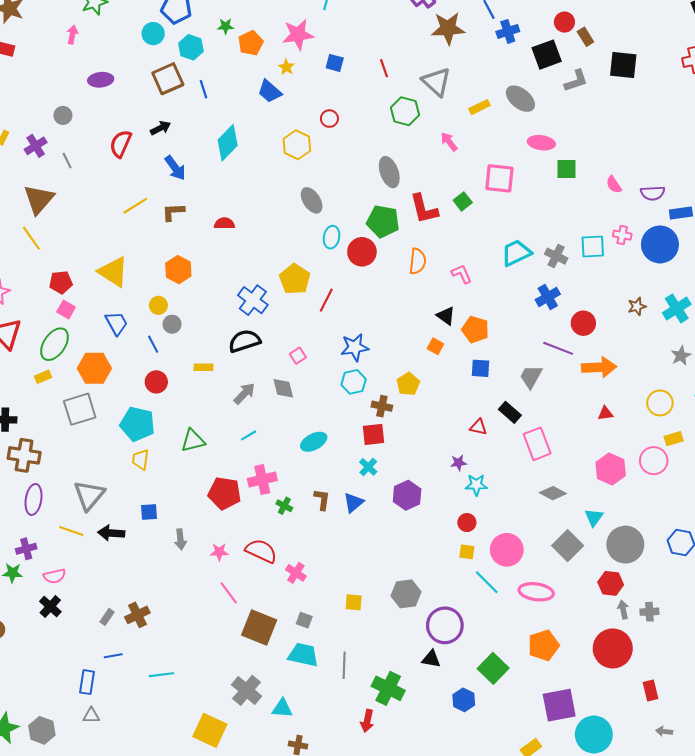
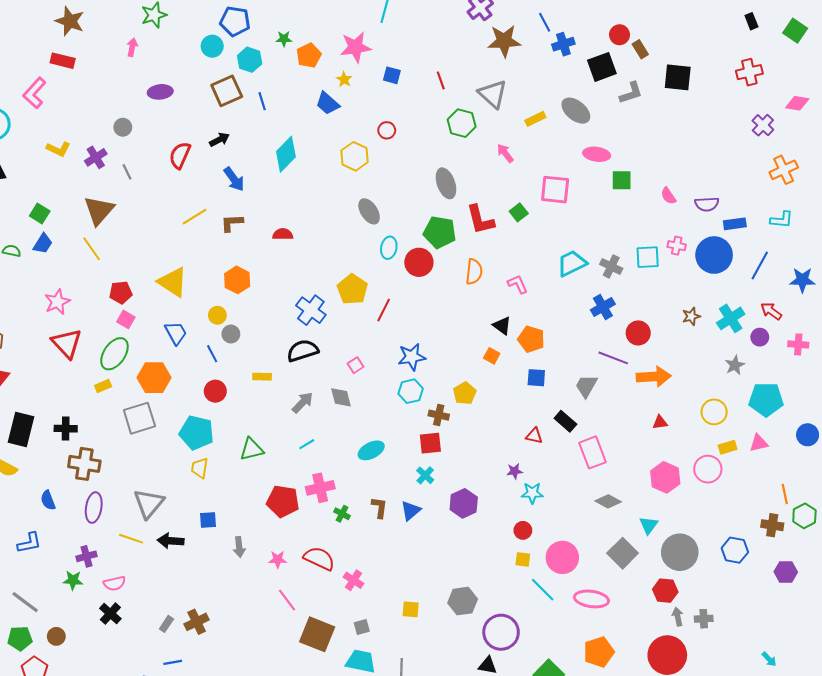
gray square: (304, 620) -> (362, 627), turned -35

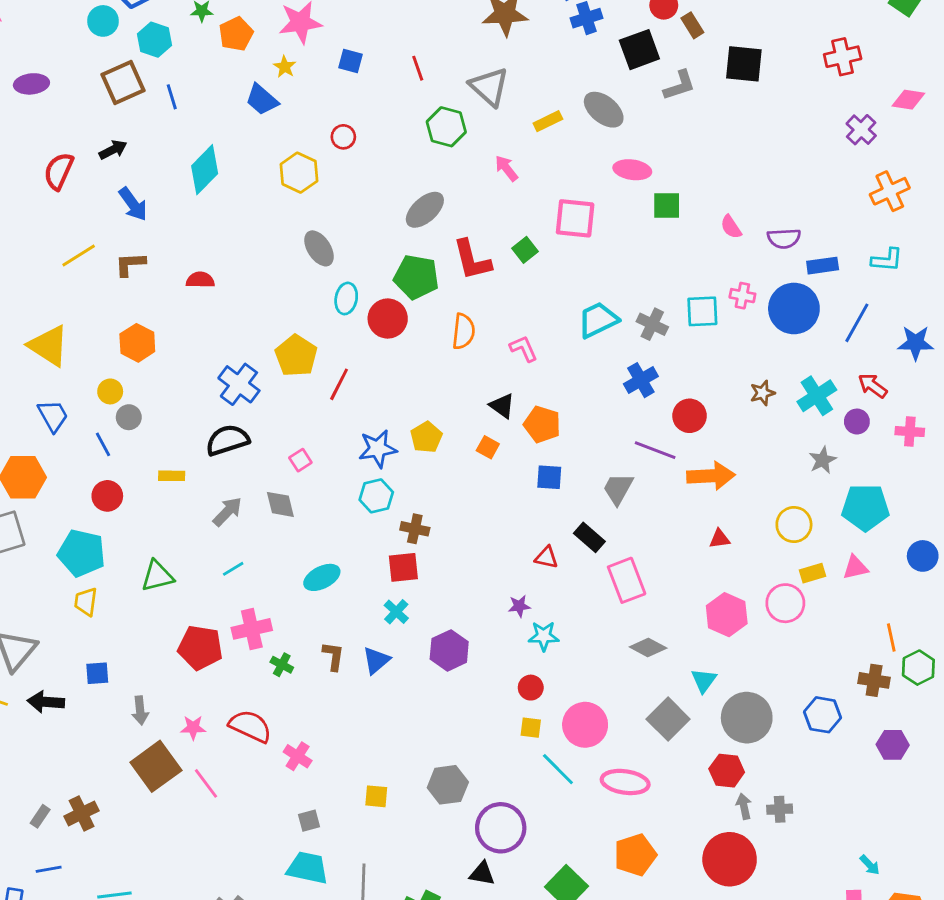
gray ellipse: (446, 183) -> (425, 210), turned 68
yellow pentagon: (465, 393) -> (426, 437), moved
brown square: (317, 634) -> (156, 766), moved, turned 32

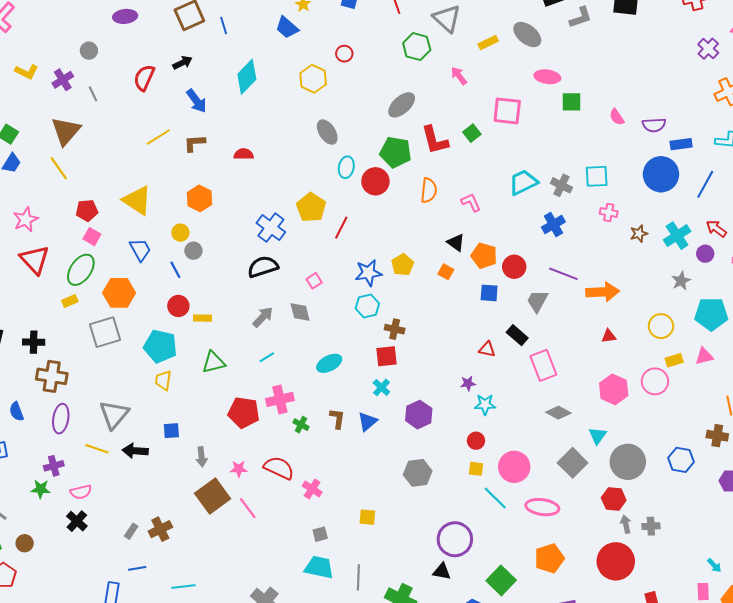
pink cross: (742, 296) -> (609, 212), moved
red circle: (690, 416) -> (514, 267), moved
yellow rectangle: (172, 476) -> (203, 318), moved
gray hexagon: (448, 785) -> (418, 473), moved

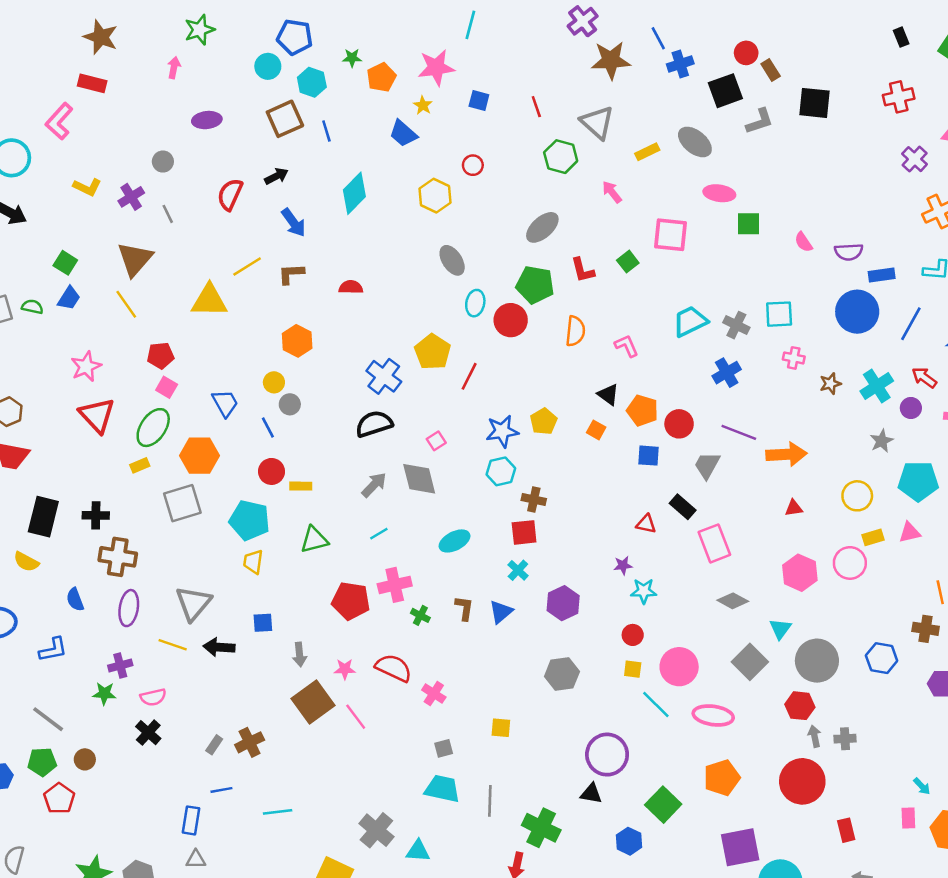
red L-shape: (435, 140) -> (583, 270), size x0.7
yellow triangle: (137, 200) -> (209, 301), moved, turned -32
gray diamond: (300, 312) -> (419, 479), size x1.4

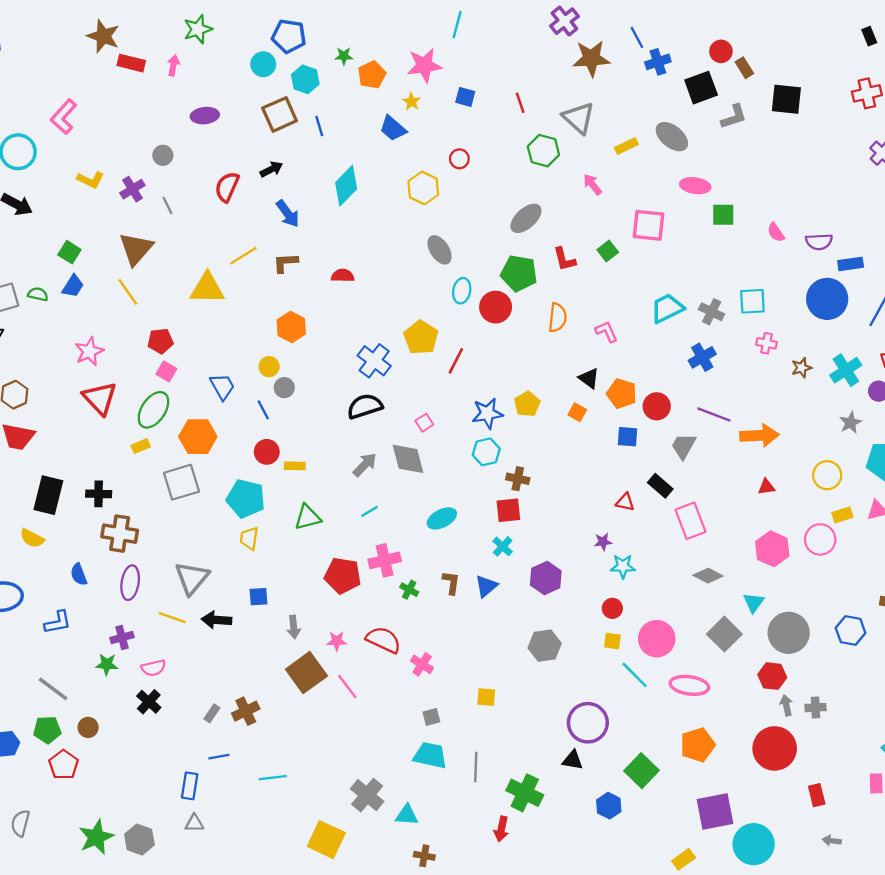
red rectangle: (92, 83) -> (131, 63), moved

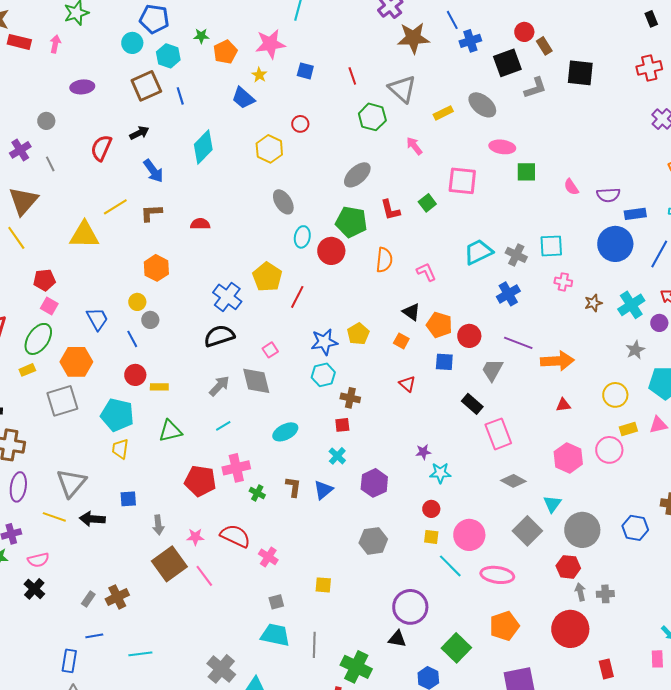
red triangle: (625, 502) -> (407, 384), moved, turned 30
red square: (508, 510) -> (342, 425), size x0.7

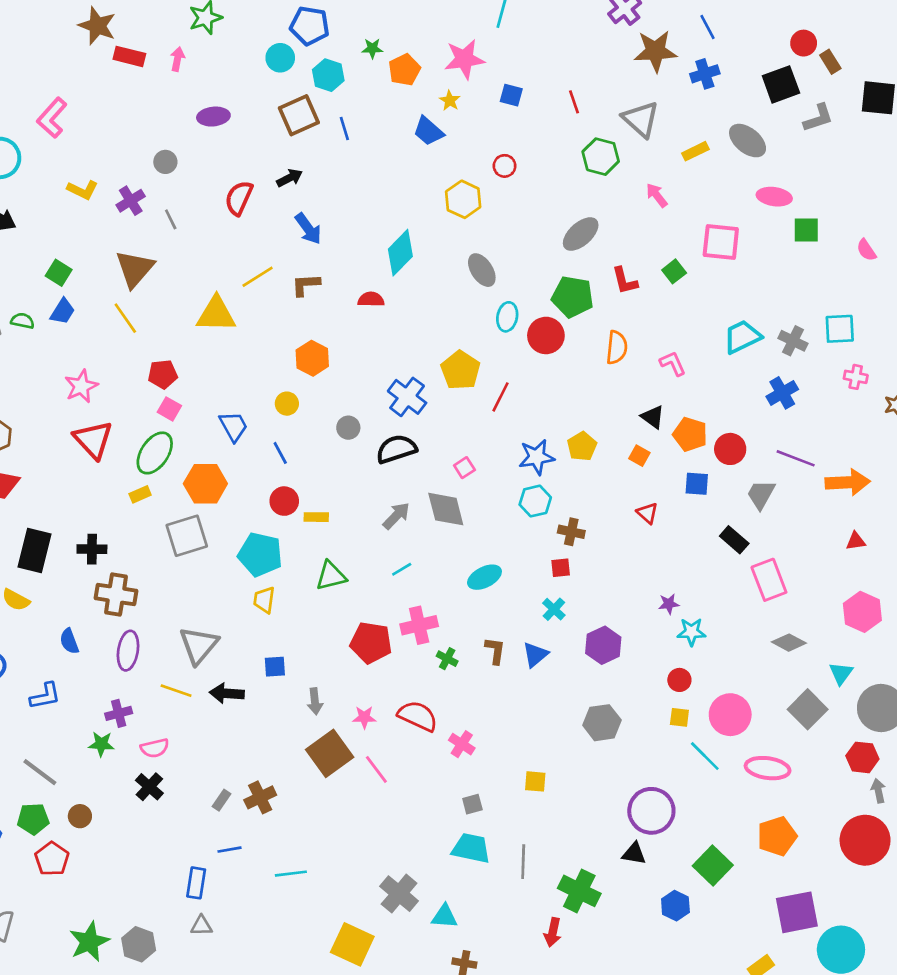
blue cross: (470, 41) -> (705, 74), moved
cyan diamond: (203, 147) -> (400, 253), moved
gray circle: (150, 320) -> (348, 428), moved

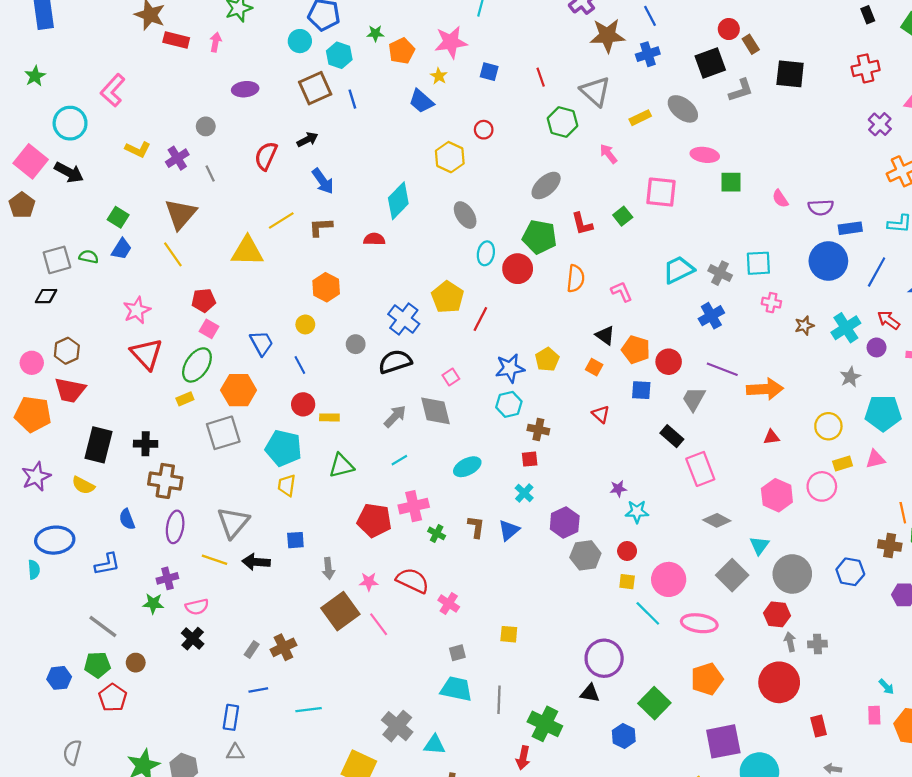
gray hexagon: (602, 723) -> (585, 555), moved

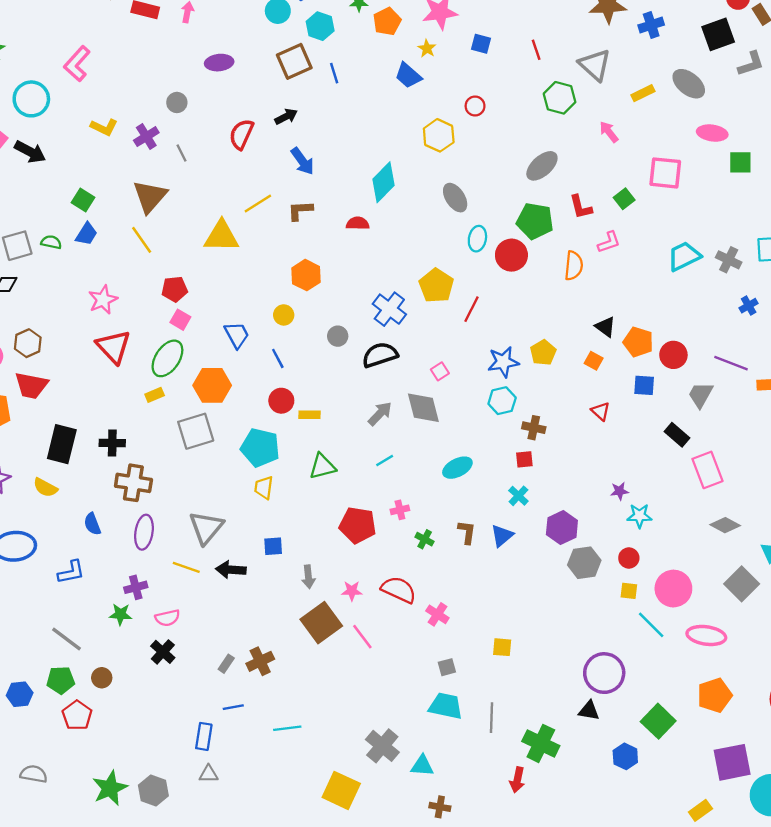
pink L-shape: (622, 292) -> (609, 242), moved, turned 95
blue cross: (711, 316) -> (749, 306), moved, size x0.7
pink cross: (414, 506) -> (400, 510), size x0.6
gray semicircle: (72, 752) -> (34, 774), turned 85

